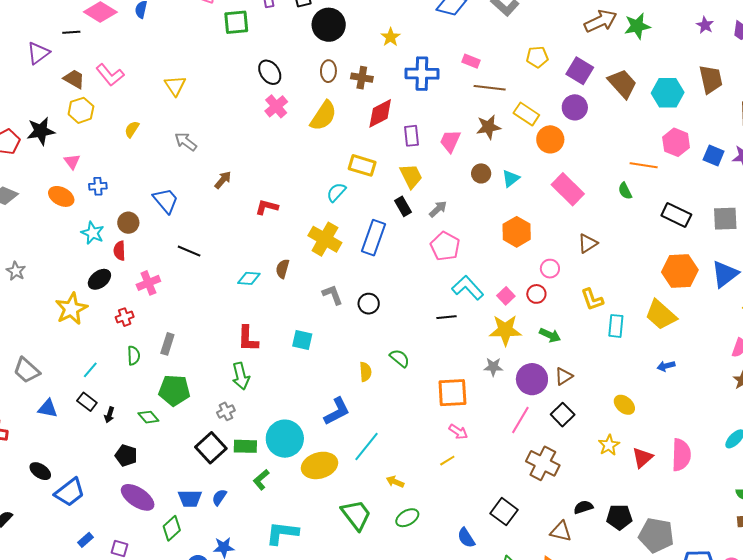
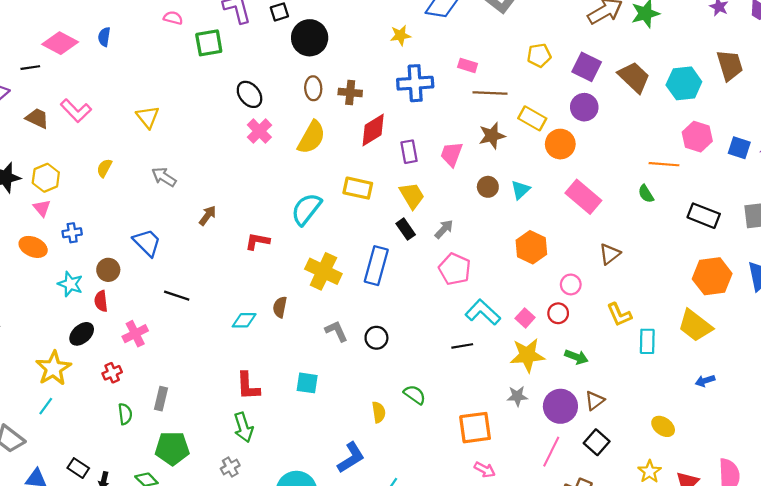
yellow star: (391, 37) -> (400, 35), moved, turned 30
yellow hexagon: (81, 110) -> (46, 178), moved
cyan semicircle: (336, 192) -> (306, 209), moved, size x1.5
cyan line: (90, 370) -> (46, 406), moved

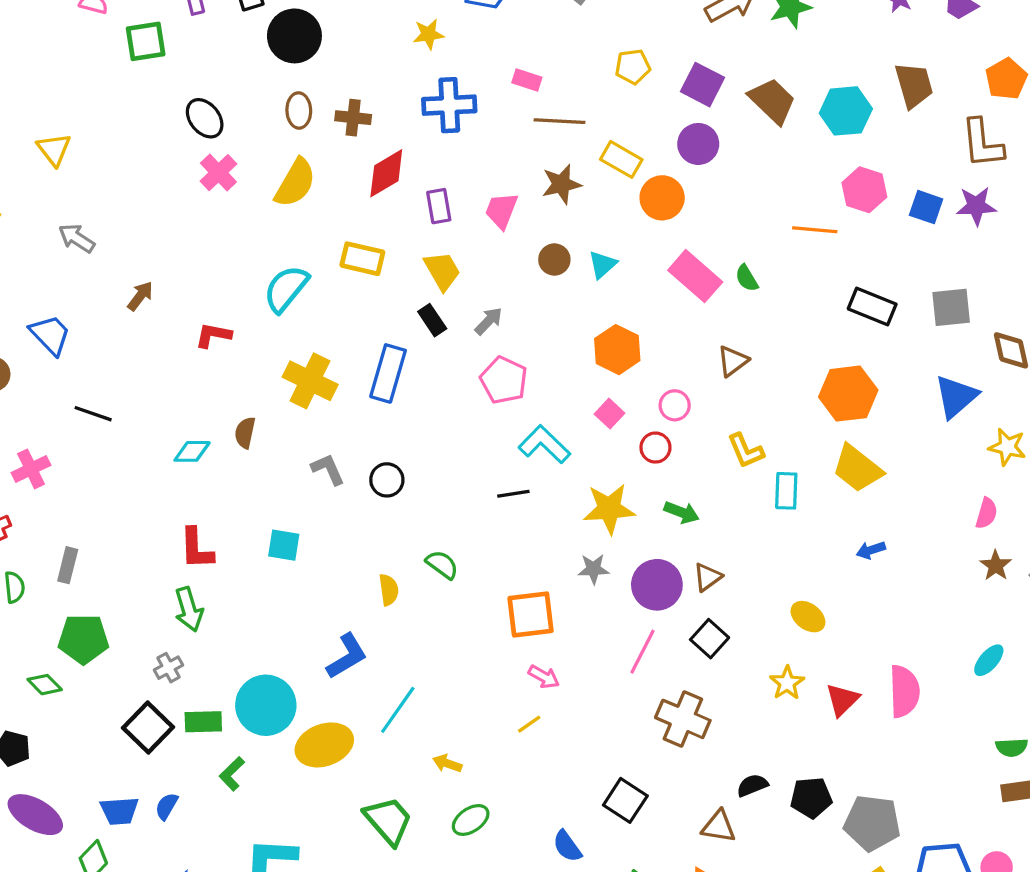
green semicircle: (646, 194) -> (747, 278), moved
orange hexagon: (712, 276) -> (848, 394), moved
pink square: (525, 318) -> (610, 414), moved

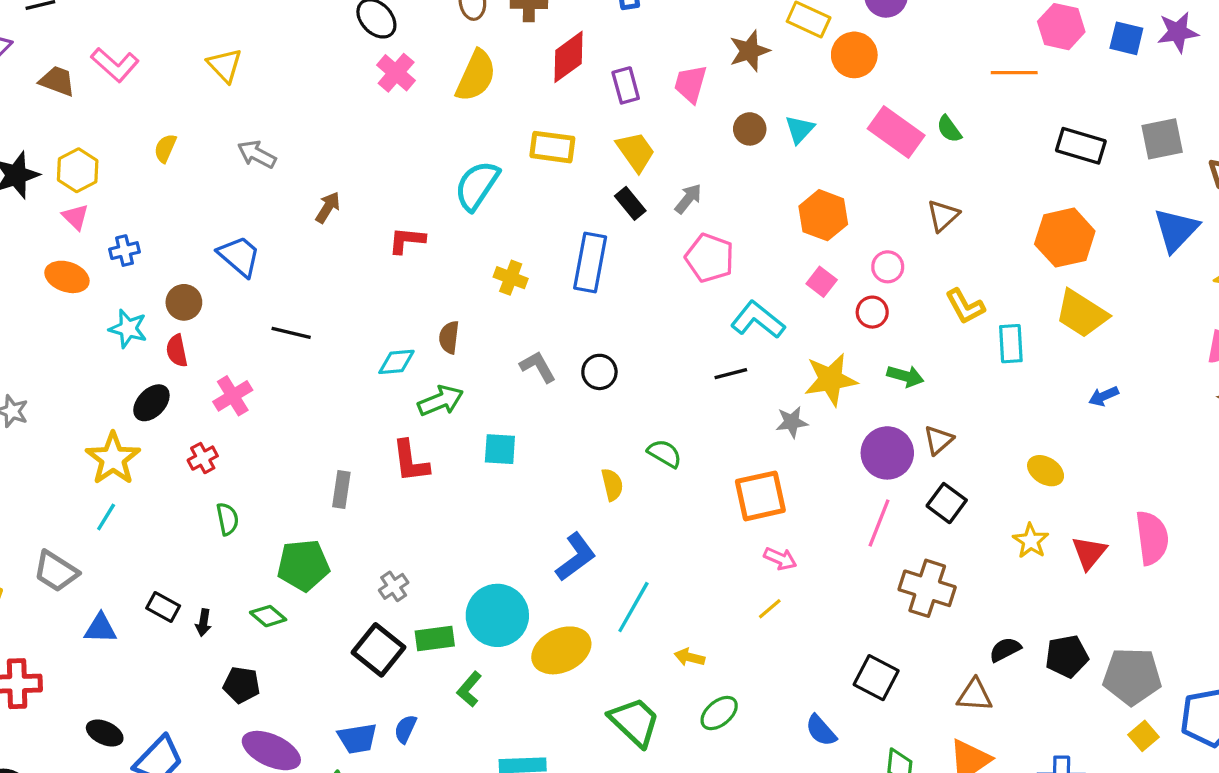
yellow cross: (310, 381) -> (511, 278), size x0.6
gray rectangle: (68, 565) -> (341, 490), moved
gray star: (594, 569) -> (792, 422), moved
green arrow: (189, 609) -> (441, 401), moved, turned -90

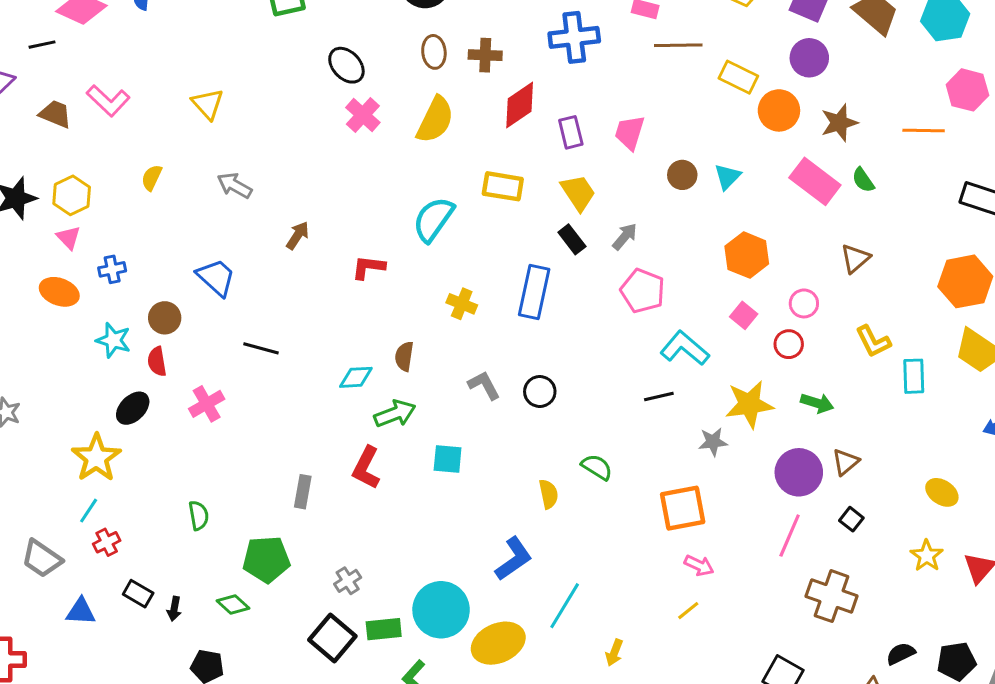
brown star: (749, 51) -> (839, 123), moved
red cross: (203, 458) -> (107, 542), moved
red L-shape: (411, 461) -> (366, 468), turned 33
black square: (947, 503) -> (851, 519), size x0.7
yellow arrow: (690, 657) -> (614, 653), turned -84

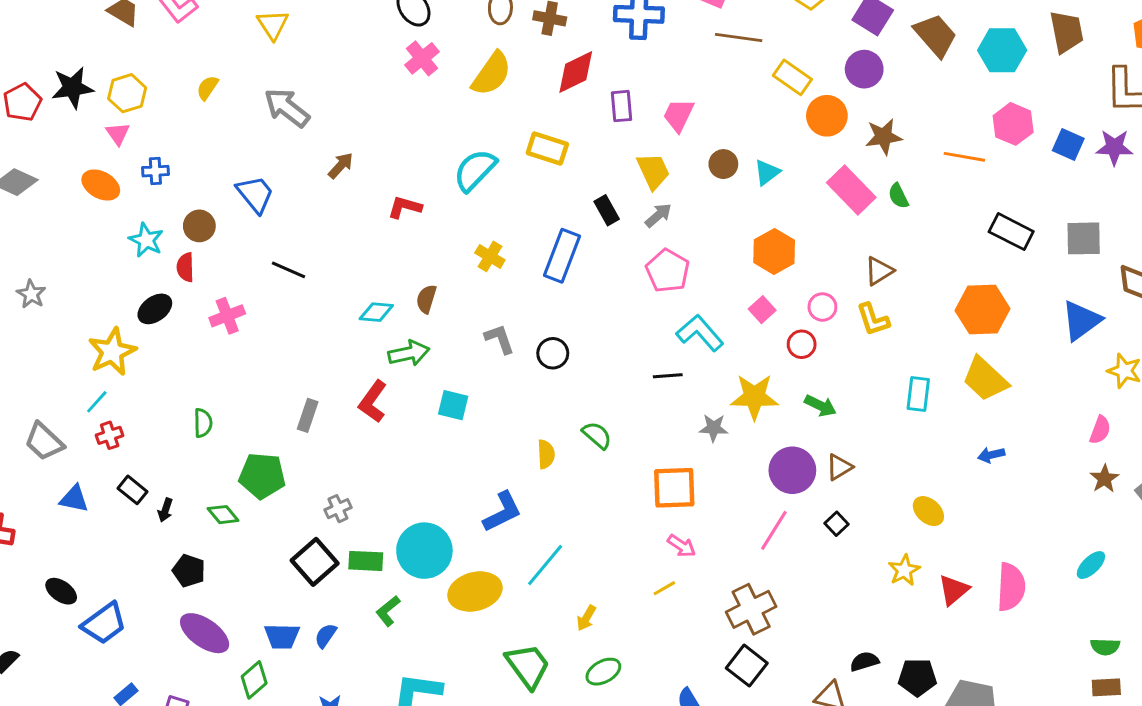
gray arrow: (234, 185) -> (287, 108), size x1.4
yellow trapezoid: (578, 193) -> (653, 171), moved
yellow L-shape: (873, 341) -> (873, 319), moved
brown cross: (832, 596) -> (751, 609), moved, turned 36

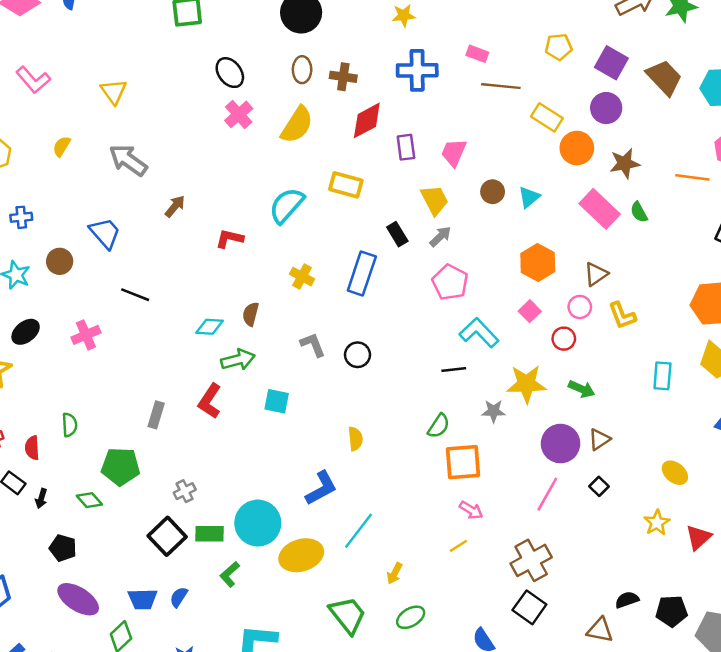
red semicircle: (185, 267) -> (32, 448), moved
brown triangle: (879, 271) -> (596, 274), moved
green semicircle: (597, 435) -> (439, 426), moved, turned 85

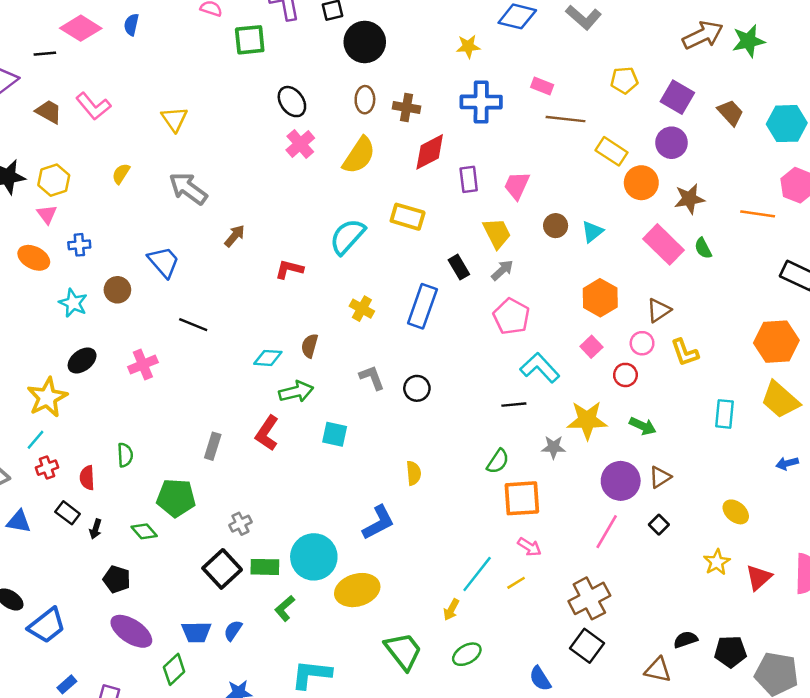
brown trapezoid: (664, 77) -> (730, 113), size x0.7
cyan line: (359, 531) -> (477, 574), moved

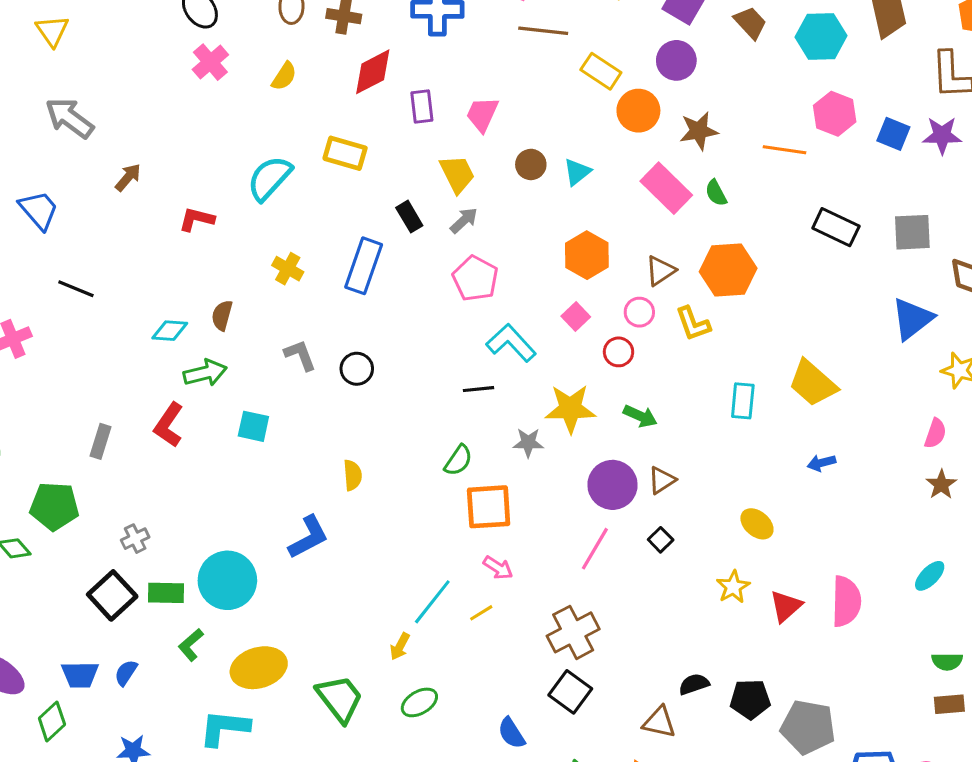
yellow semicircle: (359, 155) -> (284, 76), size x0.6
orange hexagon: (776, 342) -> (728, 270), moved
yellow ellipse: (357, 590) -> (259, 668), moved

